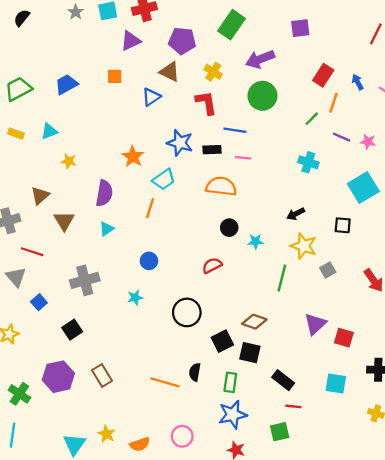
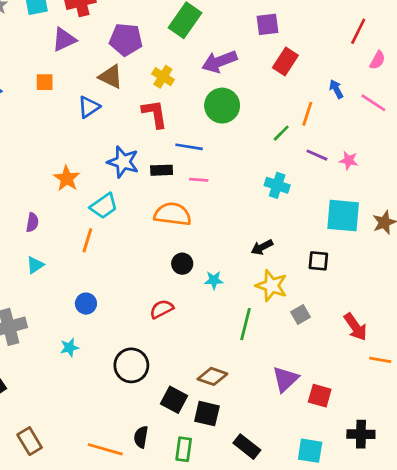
red rectangle: (323, 75) -> (285, 62), moved
cyan square: (363, 188) -> (343, 216), turned 36
purple semicircle: (104, 193) -> (32, 222), size x0.6
black square: (222, 341) -> (174, 400), turned -35

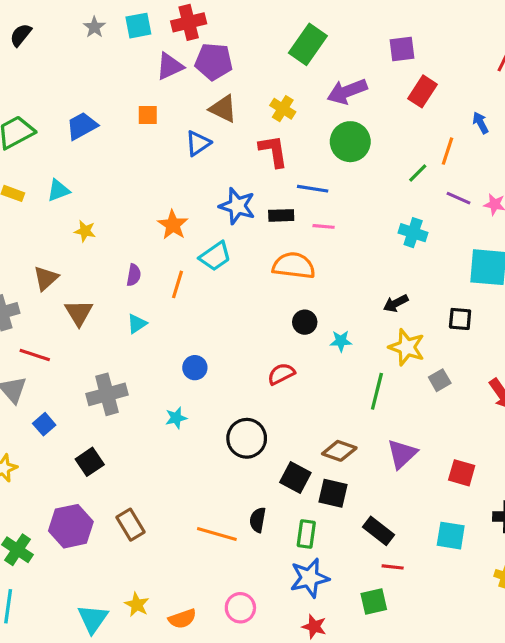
purple pentagon: (126, 40) -> (214, 62), moved
orange line: (87, 240) -> (178, 284), moved
purple triangle: (285, 379) -> (402, 454), moved

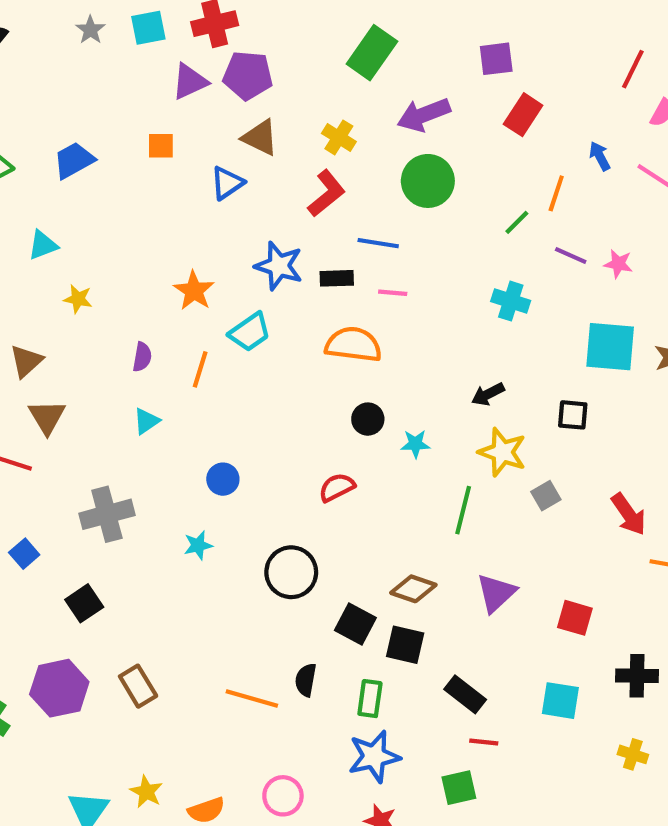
red L-shape: (273, 151) -> (326, 193), turned 60
brown triangle: (79, 313) -> (47, 417), moved

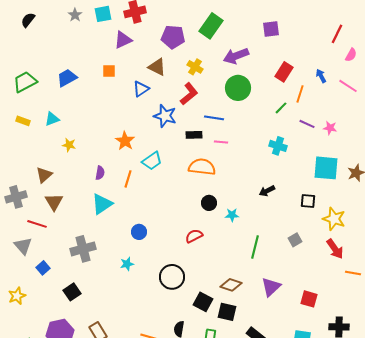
purple pentagon: (248, 75) -> (173, 37), moved
red rectangle: (523, 115) -> (284, 72), moved
blue star: (279, 266) -> (165, 116), moved
cyan triangle: (146, 421) -> (102, 204), size x1.6
yellow star: (502, 452) -> (334, 219), moved

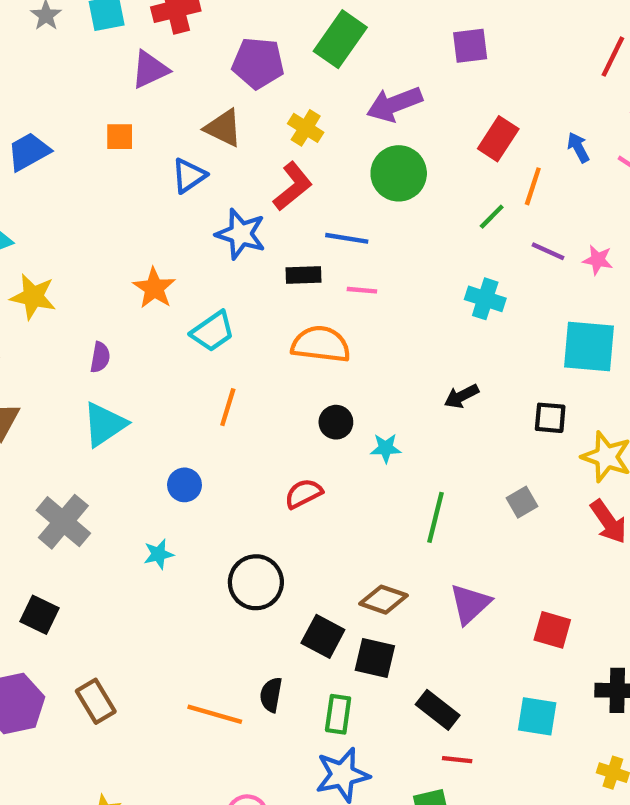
yellow star: (69, 145) -> (33, 297), size x1.5
orange line: (128, 179) -> (228, 407), moved
gray cross: (83, 249) -> (63, 522), turned -35
black square: (72, 292) -> (40, 615), turned -30

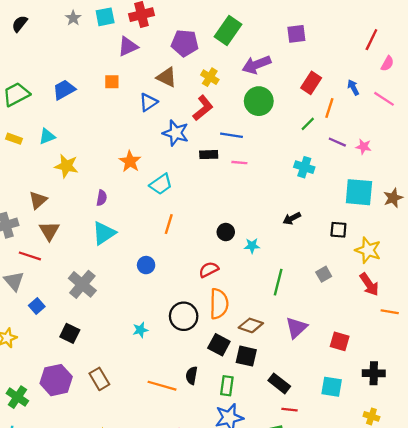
orange semicircle: (321, 344) -> (219, 304), moved, turned 84
cyan star: (159, 554) -> (140, 330), moved

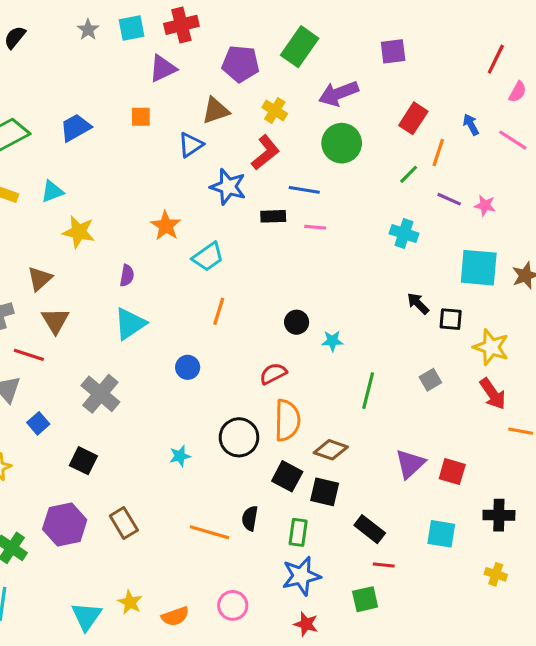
brown triangle: (167, 77) -> (216, 111), turned -45
black arrow: (292, 218) -> (418, 303), moved, turned 72
purple triangle: (296, 328) -> (410, 464), moved

